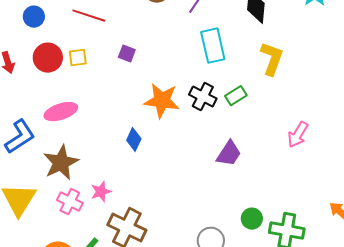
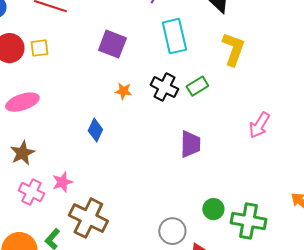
purple square: (127, 54) -> (112, 44), moved, size x1.6
orange star: (162, 101) -> (123, 91), size x0.5
purple trapezoid: (229, 154) -> (190, 144), turned -32
brown star: (61, 163) -> (22, 153), size x0.7

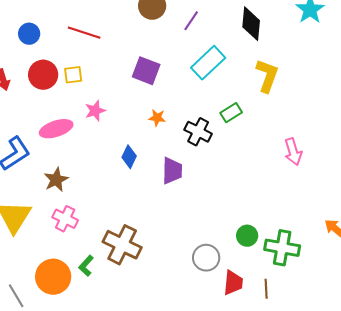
cyan rectangle: (174, 36) -> (208, 63), turned 60
black cross: (164, 87) -> (198, 132), moved
pink arrow: (259, 125) -> (293, 152), turned -48
purple trapezoid: (190, 144) -> (172, 171), moved
pink star: (62, 182) -> (95, 111), moved

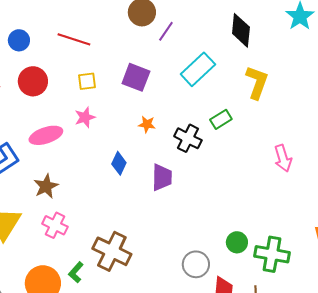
purple line: (191, 21) -> (166, 31), moved
yellow square: (73, 75) -> (87, 81), moved

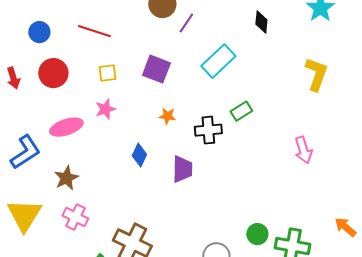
black diamond: (241, 30) -> (261, 22), size x0.7
yellow L-shape: (257, 82) -> (316, 74), moved
black cross: (188, 138) -> (208, 130), turned -32

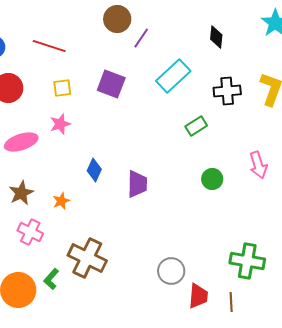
orange star: (167, 116) -> (61, 201), moved, turned -30
black cross: (208, 130) -> (227, 91), moved
green circle: (257, 234) -> (212, 179), moved

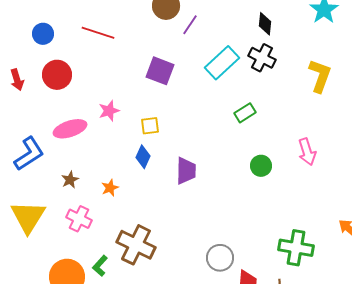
yellow square: (62, 88) -> (150, 126), moved
black cross: (227, 91) -> (262, 58), moved, turned 32
brown star: (21, 193) -> (70, 180), size x0.7

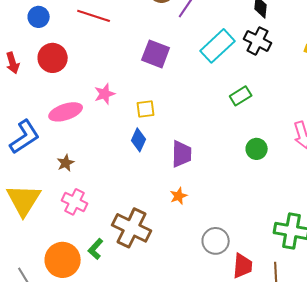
orange star: (110, 188) -> (179, 196), moved

